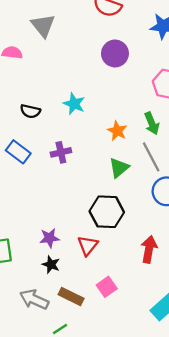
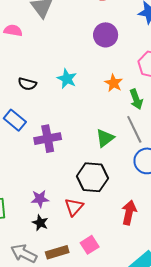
orange star: (117, 131) -> (114, 83), moved
purple cross: (61, 152) -> (48, 139), moved, size x1.4
brown rectangle: (71, 297) -> (57, 252), turned -45

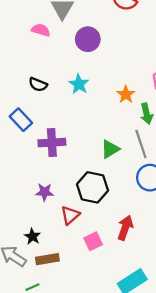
pink semicircle: (13, 30) -> (41, 30), moved
purple circle: (106, 35) -> (88, 39), moved
purple star: (40, 199) -> (44, 192), moved
black star: (40, 223) -> (32, 236), moved
pink square: (90, 245) -> (93, 241), moved

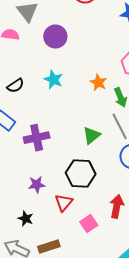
black semicircle: (38, 84) -> (15, 86), turned -48
black star: (32, 236) -> (26, 219), moved

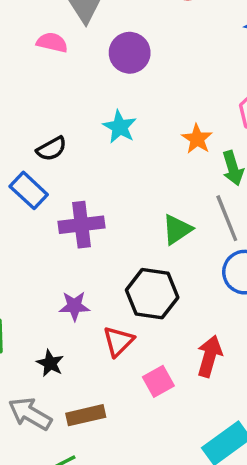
black semicircle: (15, 86) -> (51, 149), moved

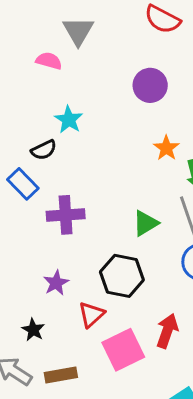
purple circle: (130, 53) -> (150, 85), moved
cyan star: (120, 127) -> (69, 120), moved
purple star: (74, 306) -> (56, 283), turned -30
pink square: (158, 381) -> (123, 350), size x1.6

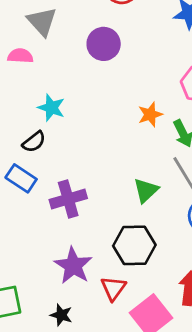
purple circle: (150, 85) -> (104, 44), moved
orange star: (166, 148) -> (150, 115), turned 30
purple star: (56, 283) -> (73, 266), size x1.5

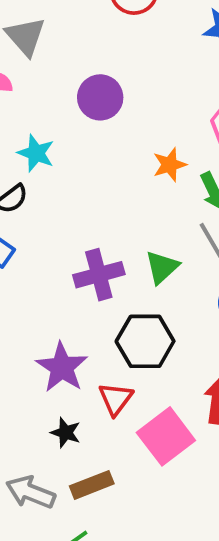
purple circle: (104, 44) -> (100, 97), moved
purple cross: (68, 199) -> (99, 275), moved
black star: (61, 315) -> (66, 433), moved

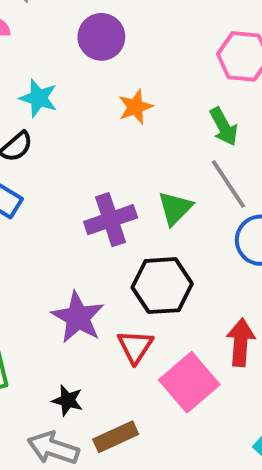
orange star: (170, 165) -> (135, 107), moved
black star: (66, 433) -> (68, 400), moved

